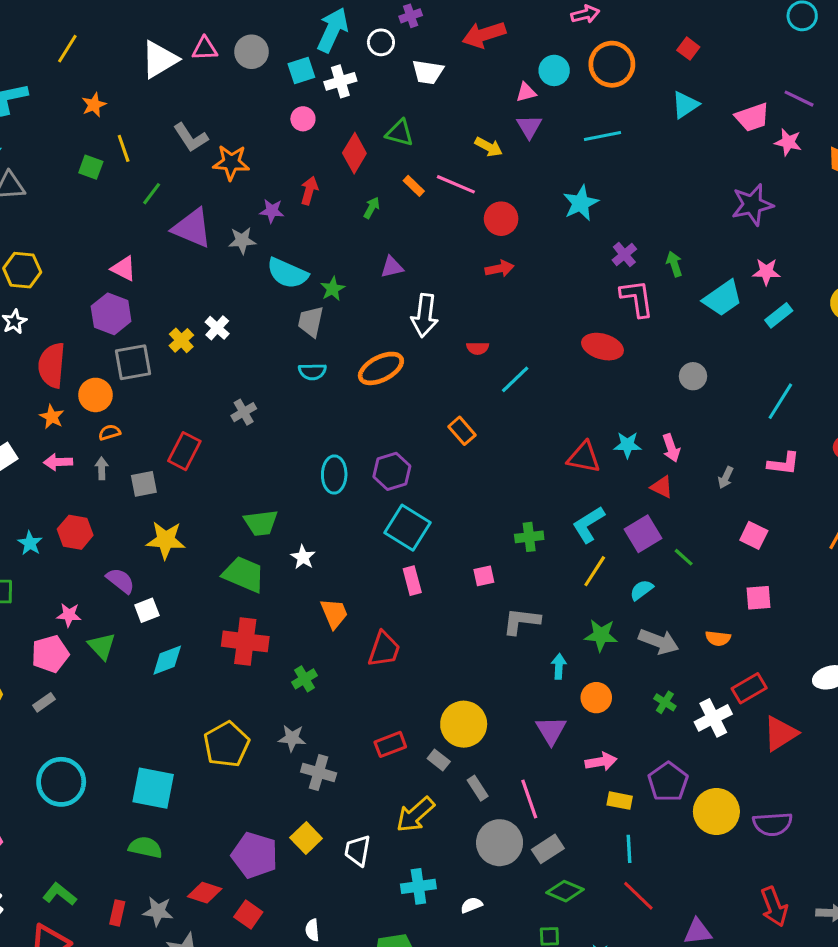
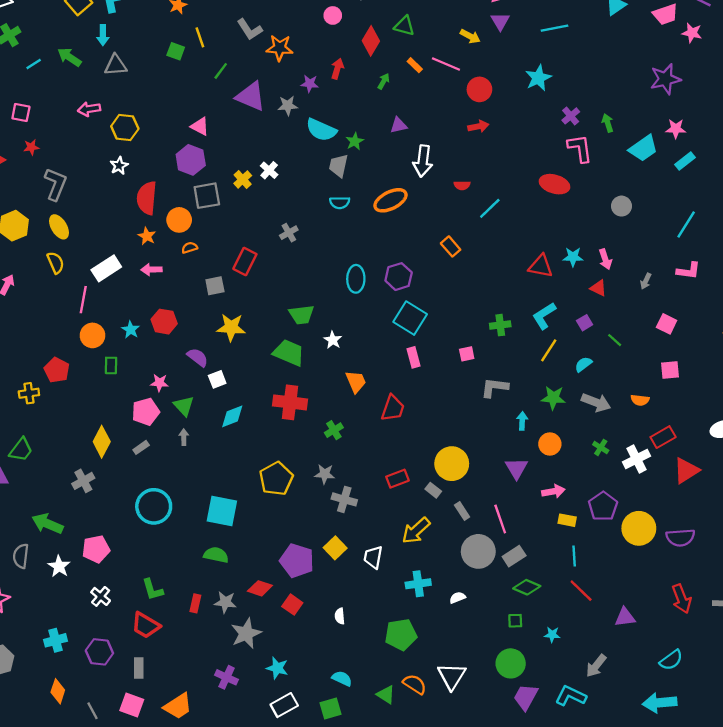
gray arrow: (102, 468) -> (184, 437), moved
purple square: (643, 534) -> (585, 323), size x0.6
green L-shape: (60, 894) -> (153, 590), turned -145

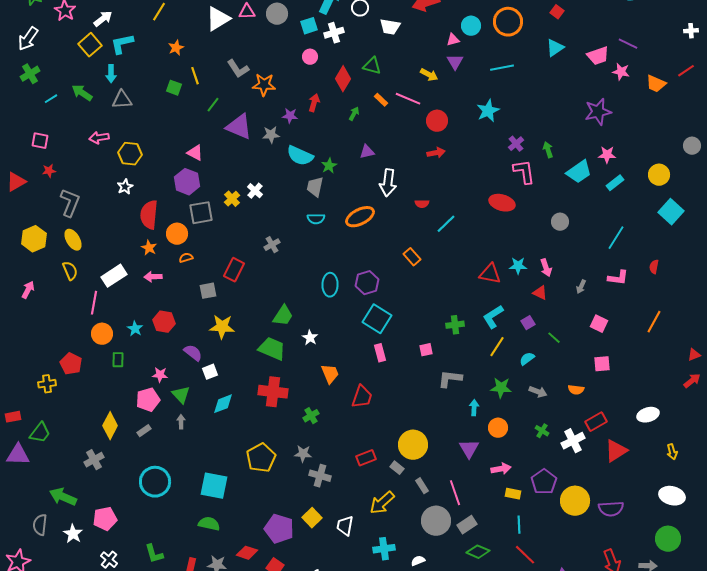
green trapezoid: (302, 315) -> (283, 316), turned -50
gray arrow: (596, 402) -> (538, 392), size x0.7

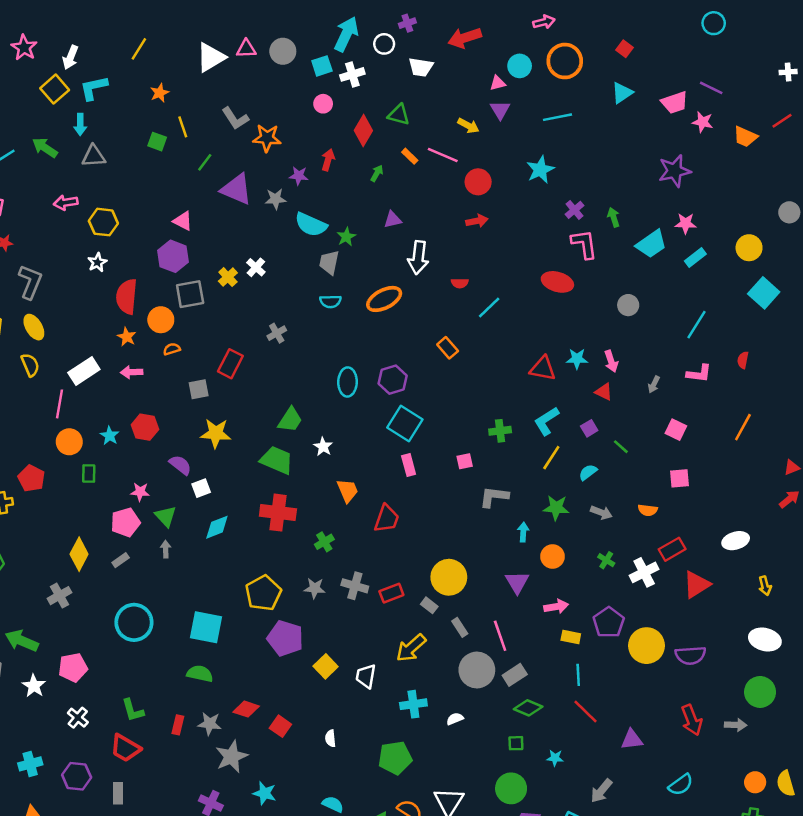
white arrow: (103, 19) -> (70, 57), turned 150
gray cross: (320, 476) -> (355, 586), moved
purple pentagon: (279, 529) -> (285, 638), moved

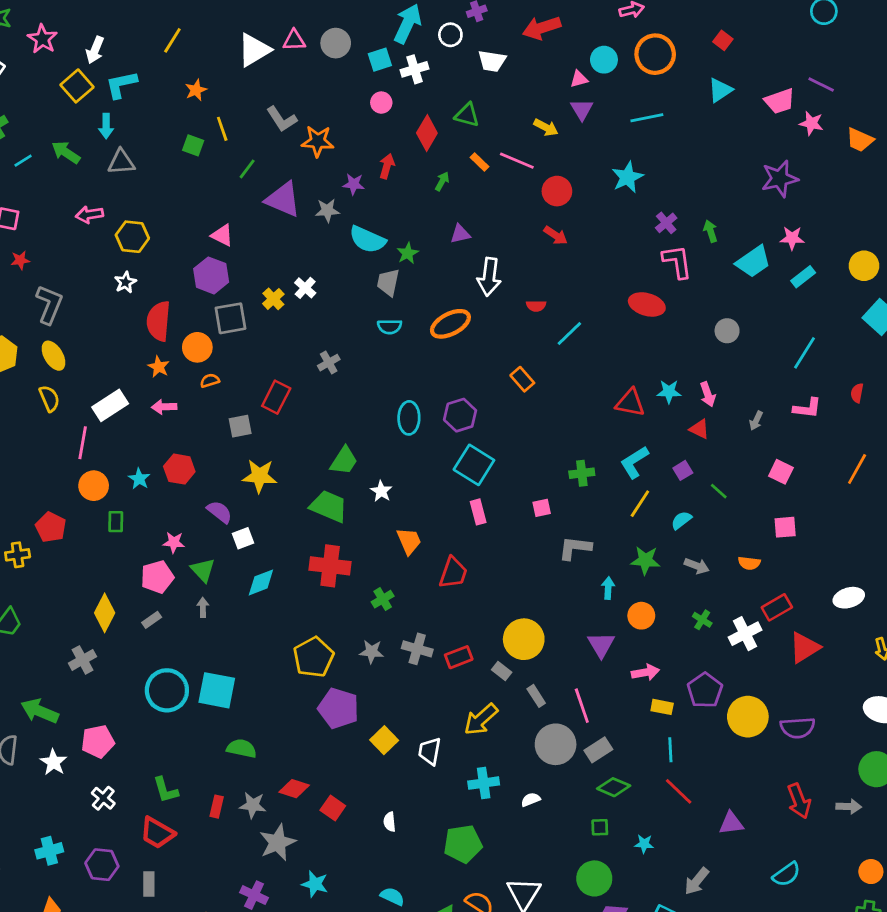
red arrow: (477, 221) -> (556, 235), turned 45
cyan square: (206, 627) -> (217, 690), moved

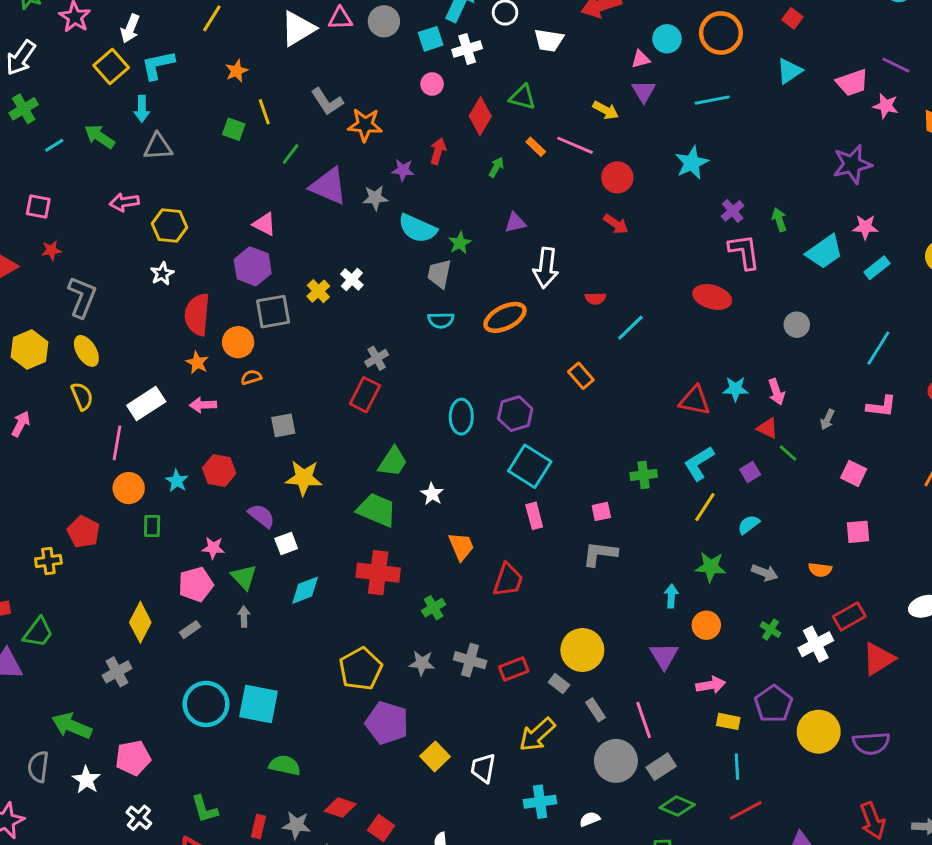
red rectangle: (276, 397) -> (365, 395), moved
green line: (719, 491) -> (788, 453), moved
gray L-shape: (575, 548) -> (600, 554), moved
red line: (679, 791) -> (746, 810), turned -72

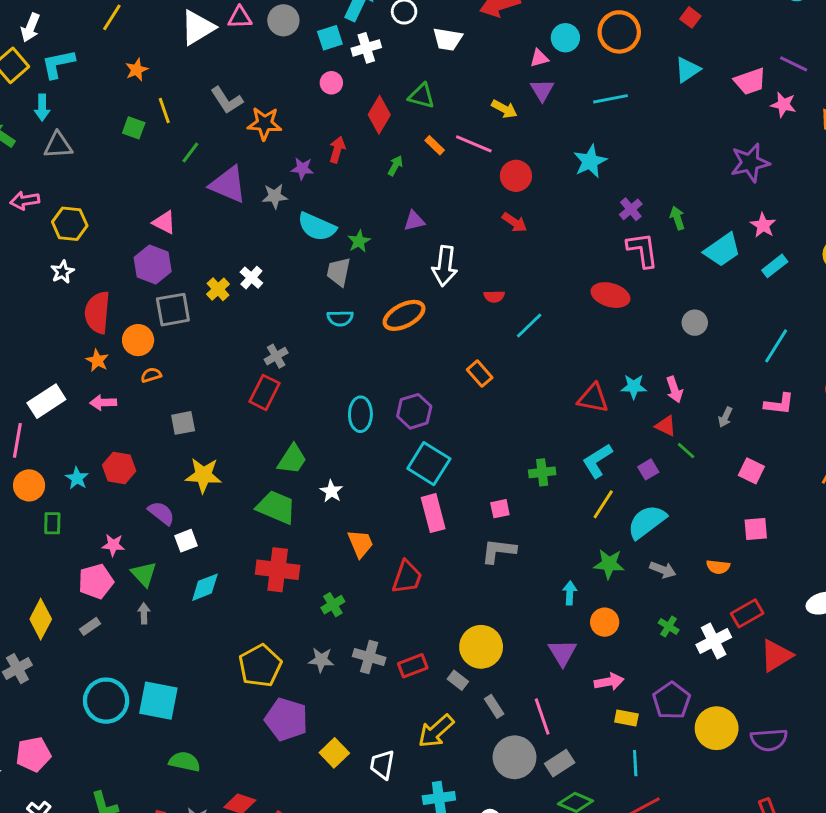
pink star: (865, 227) -> (763, 225), turned 30
pink rectangle: (534, 516) -> (433, 513), size x1.4
cyan semicircle: (749, 525) -> (647, 522), size x1.8

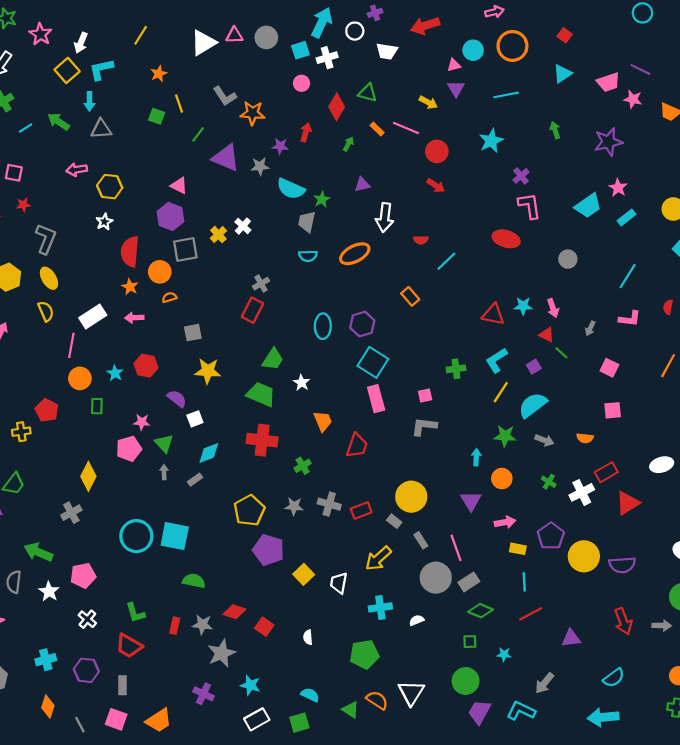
green arrow: (677, 218) -> (555, 130), moved
gray rectangle: (90, 626) -> (195, 480), moved

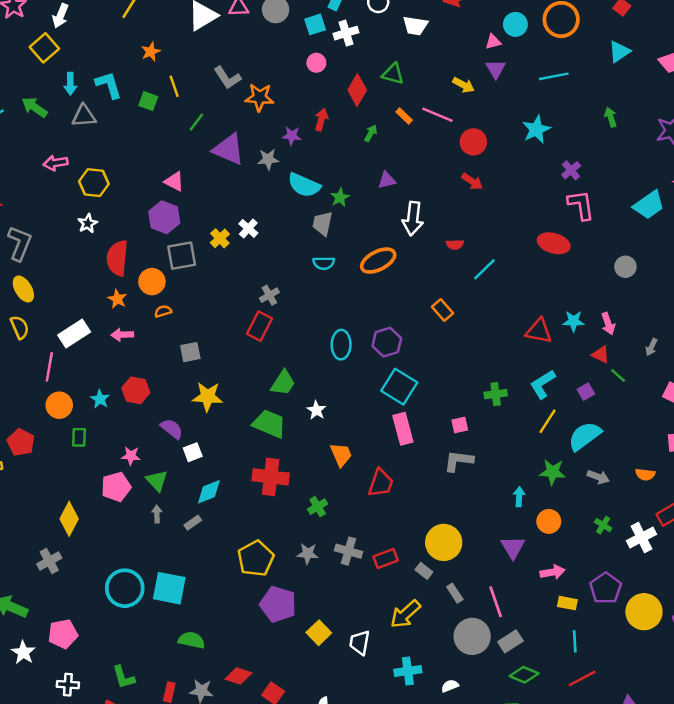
cyan L-shape: (101, 69) -> (109, 85), moved, turned 85
white cross: (87, 619) -> (68, 685), turned -36

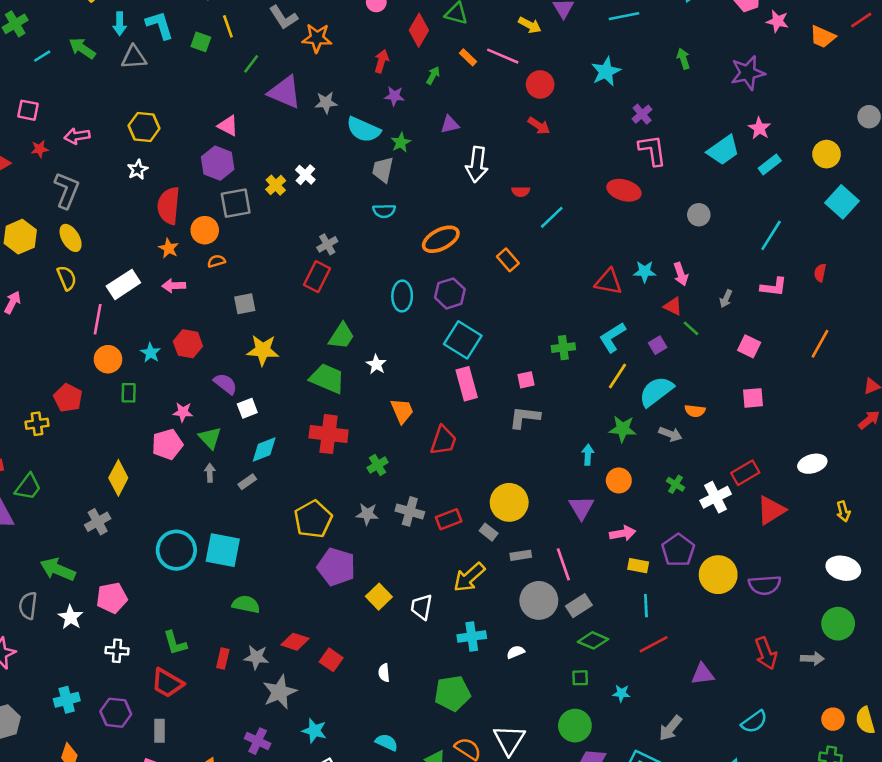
purple star: (292, 136) -> (394, 96), moved
pink arrow: (55, 163) -> (77, 136), moved
orange ellipse: (378, 261) -> (441, 239), moved
orange semicircle: (645, 474) -> (695, 411), moved
gray rectangle: (455, 593) -> (521, 555), turned -66

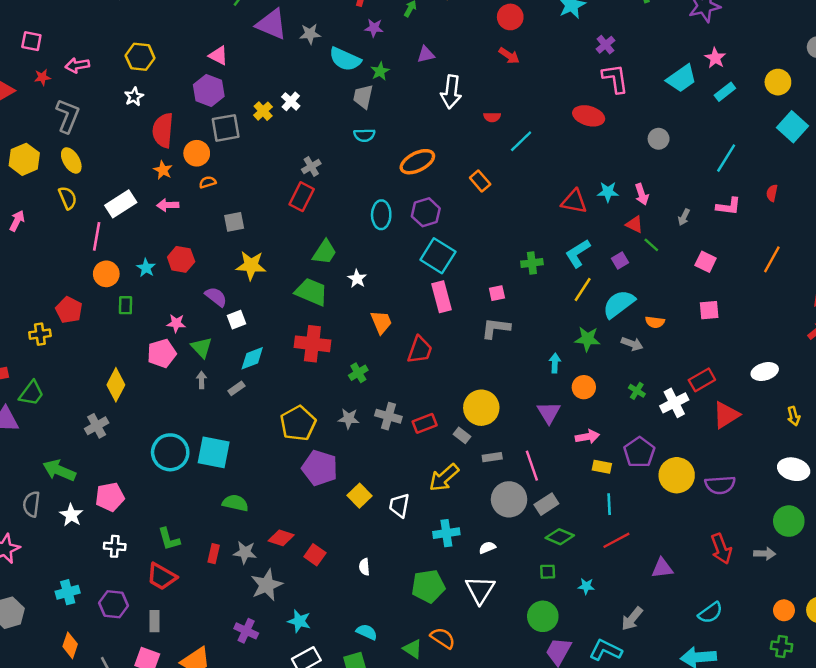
white triangle: (509, 740) -> (480, 590), moved

